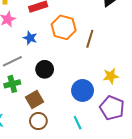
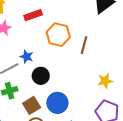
blue star: (30, 38) -> (27, 57), moved
blue circle: (83, 90) -> (57, 103), moved

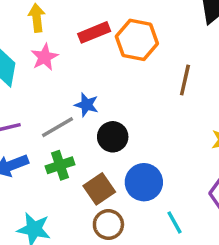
orange hexagon: (58, 35) -> (137, 40), moved

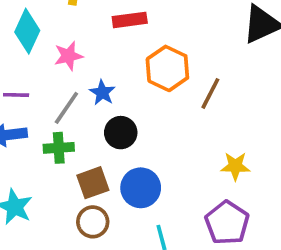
orange hexagon: (137, 40) -> (167, 68), moved
pink star: (45, 57) -> (68, 56), moved
gray line: (58, 127) -> (66, 108), turned -40

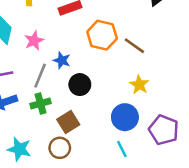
brown line: (210, 93) -> (134, 46), turned -70
yellow star: (235, 166) -> (139, 85), moved, turned -30
blue circle: (141, 188) -> (125, 117), moved
brown circle: (93, 222) -> (60, 148), moved

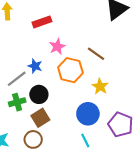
orange hexagon: (102, 35) -> (70, 70), moved
pink star: (34, 41) -> (57, 47), moved
gray line: (40, 76) -> (17, 79), turned 30
black circle: (80, 85) -> (39, 94), moved

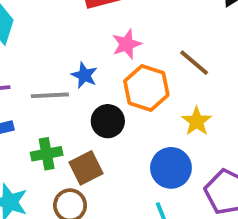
gray line: (17, 79) -> (50, 95), turned 30
black circle: (39, 94) -> (108, 121), moved
green cross: (17, 102) -> (47, 154), moved

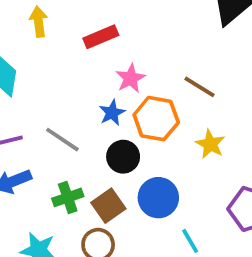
blue star: (84, 75) -> (112, 113), moved, turned 30
gray line: (50, 95) -> (62, 140), turned 45
blue circle: (171, 168) -> (158, 198), moved

